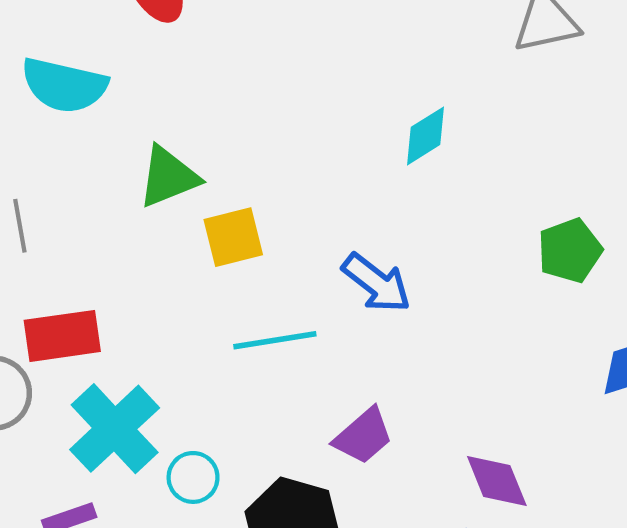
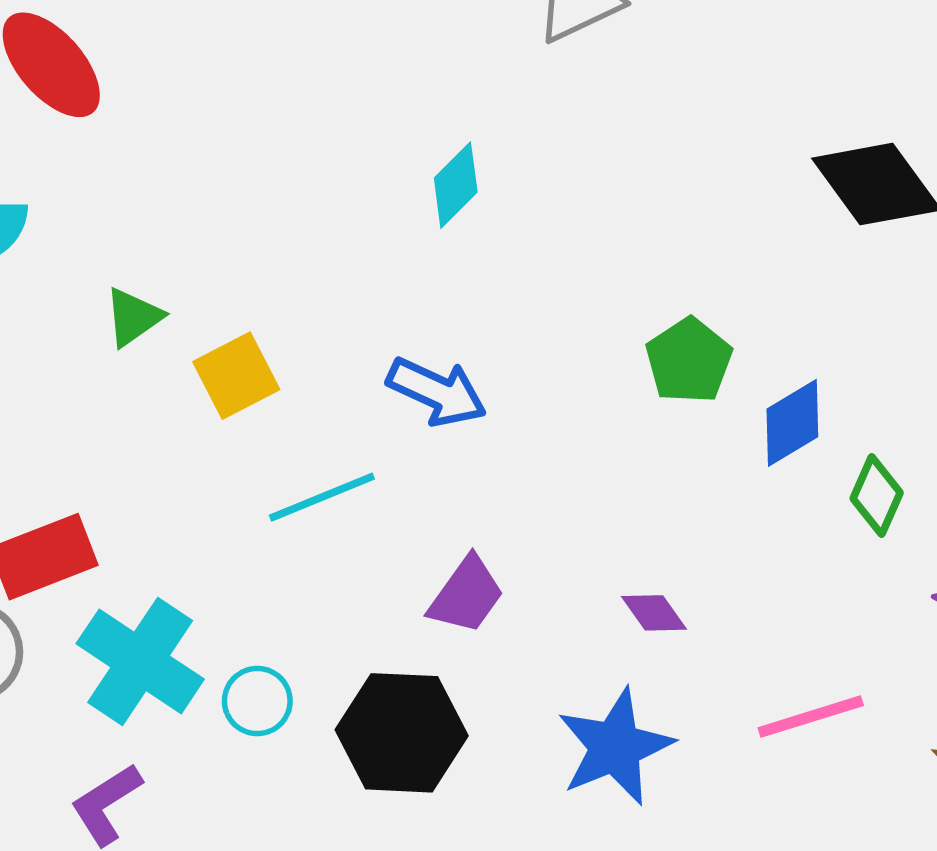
green triangle: (168, 177) -> (133, 317), size x0.7
green pentagon: (570, 251) -> (689, 361), moved
purple diamond: (497, 481) -> (654, 613), size x0.7

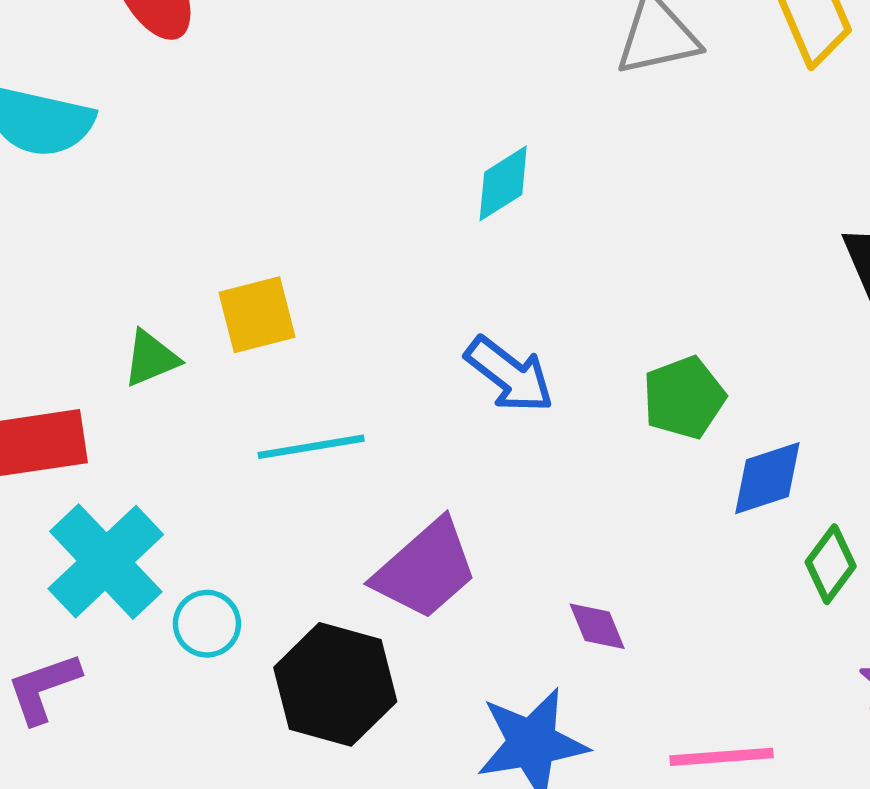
green triangle: (133, 317) -> (151, 358), moved
blue arrow: (437, 392) -> (509, 375), moved
purple trapezoid: (466, 595) -> (425, 569), size x1.4

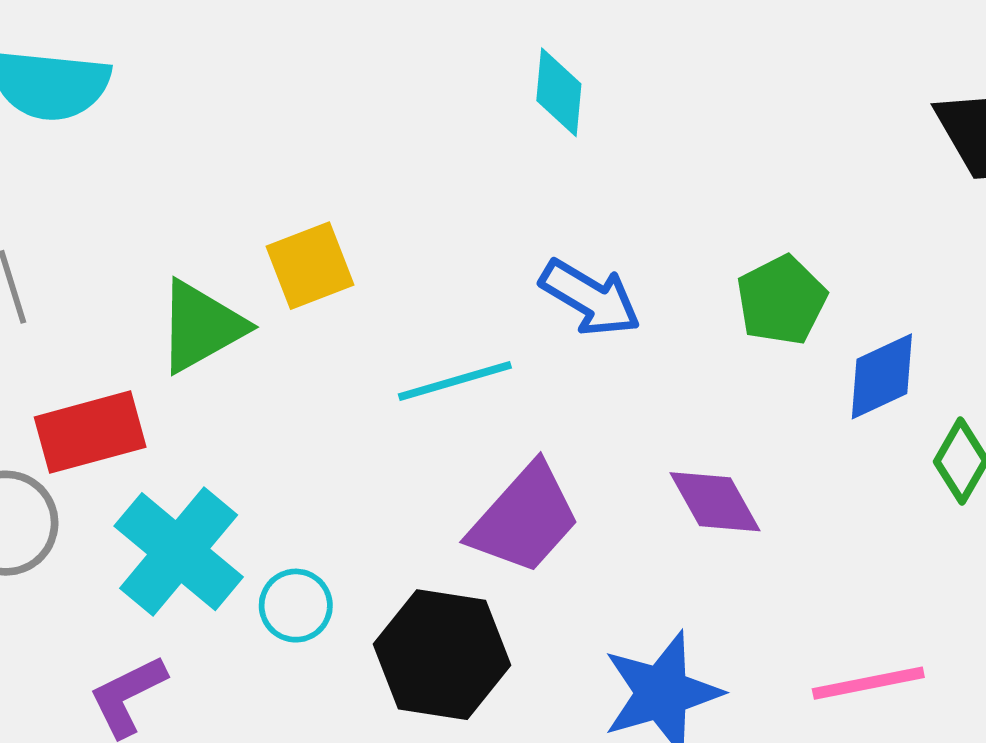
cyan diamond: (503, 183) -> (559, 92), turned -46
green triangle: (151, 358) -> (201, 326), size x1.5
cyan line: (311, 447) -> (455, 381), moved
purple diamond: (597, 626) -> (715, 502), moved, size x1.4

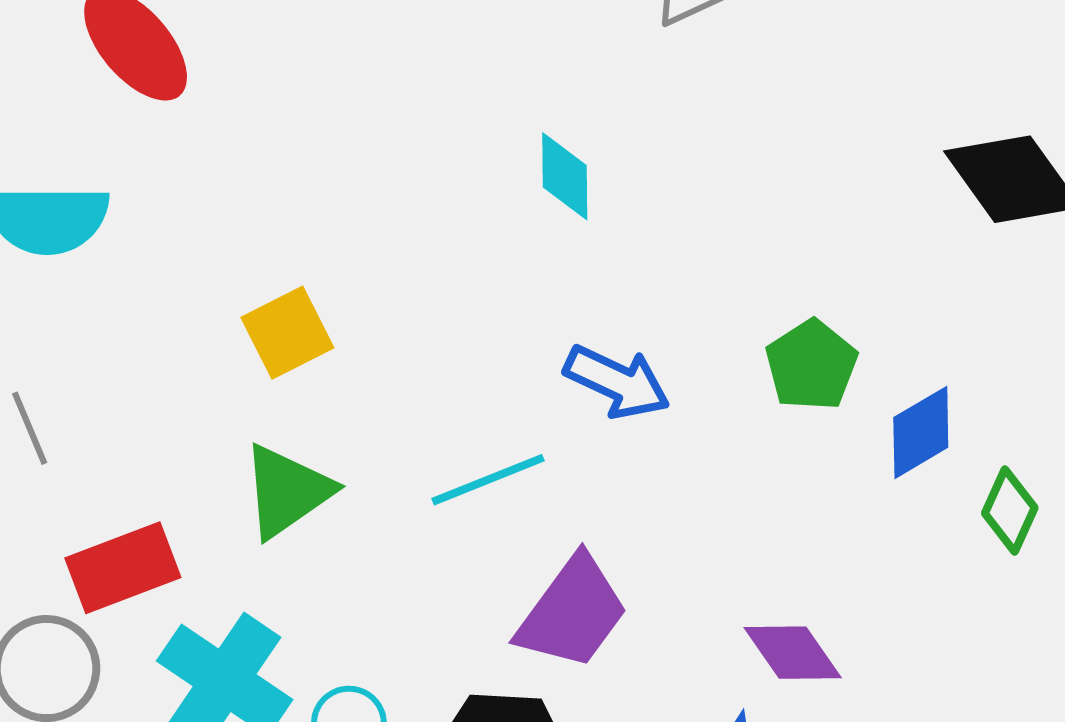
yellow square: (310, 266) -> (287, 333), moved
green triangle: (201, 326) -> (287, 491), moved
purple diamond: (715, 502) -> (793, 653), moved

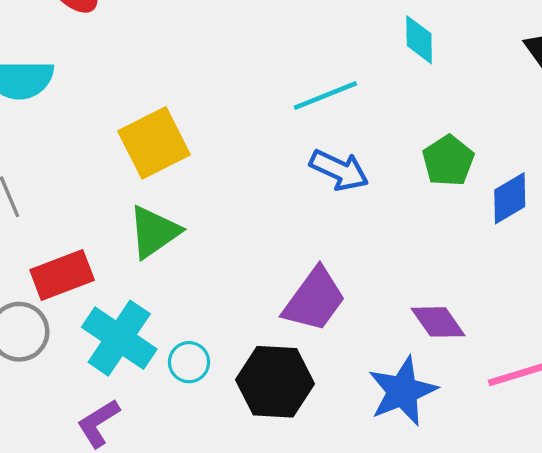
cyan diamond: (565, 176) -> (419, 40), moved
yellow square: (287, 333) -> (154, 143), size x1.4
cyan line: (488, 480) -> (325, 95), moved

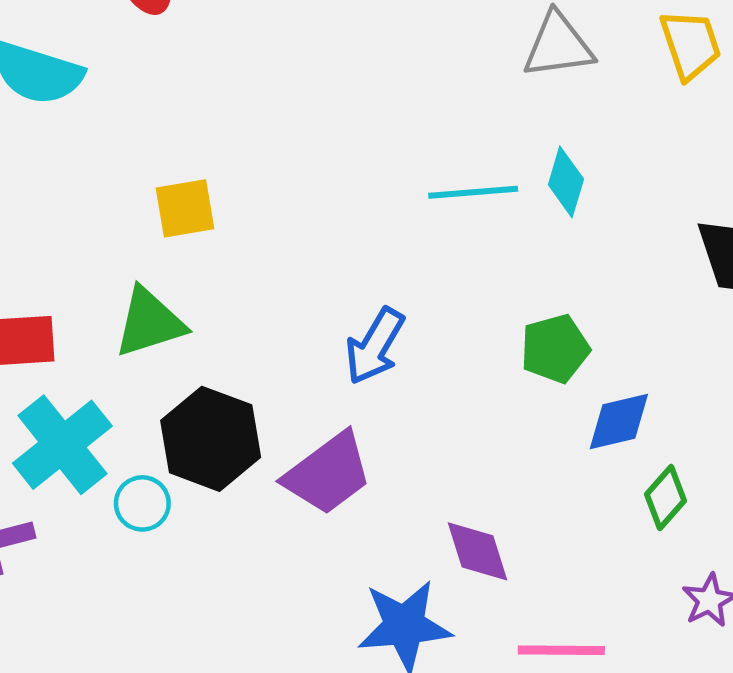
cyan line: (325, 95) -> (473, 192), moved
yellow square: (154, 143) -> (185, 208), size x0.7
blue arrow: (339, 170) -> (375, 346), moved, turned 78
black hexagon: (275, 382) -> (211, 439), moved

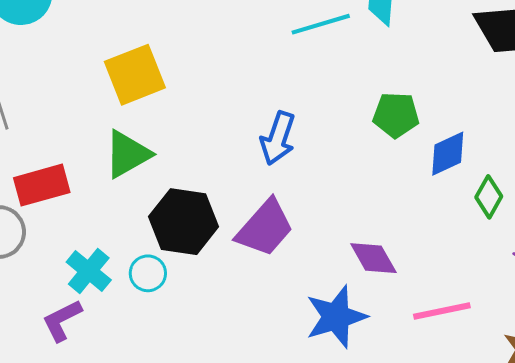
yellow square: (185, 208) -> (135, 75), size x1.4
green pentagon: (555, 349) -> (396, 115), turned 30
cyan cross: (62, 445) -> (89, 271), moved, size x0.7

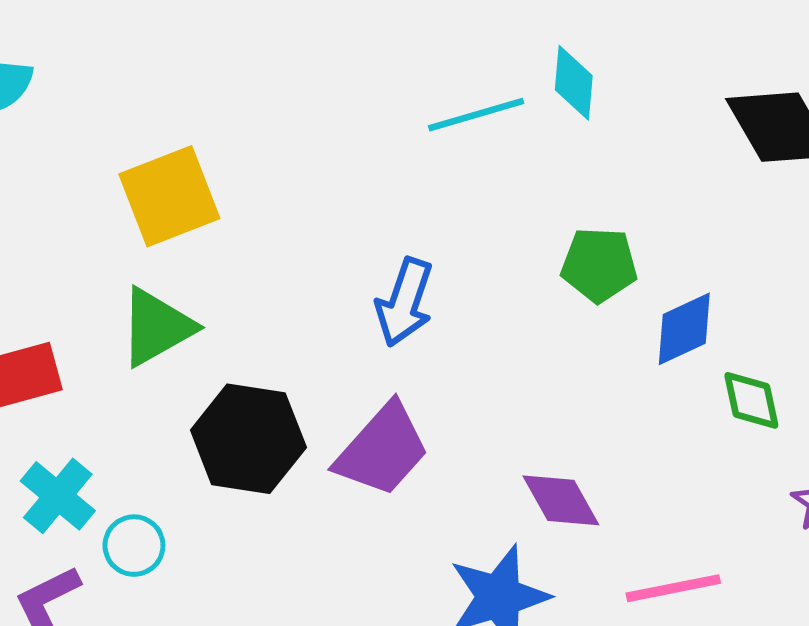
green diamond: (489, 197) -> (751, 400), turned -42
cyan cross: (89, 271) -> (58, 496), moved
cyan circle: (148, 273) -> (134, 546), moved

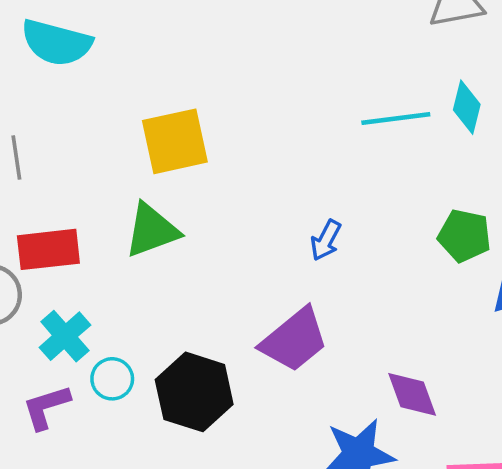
blue arrow: (404, 302) -> (326, 240), size x0.7
black hexagon: (248, 439) -> (194, 392), moved

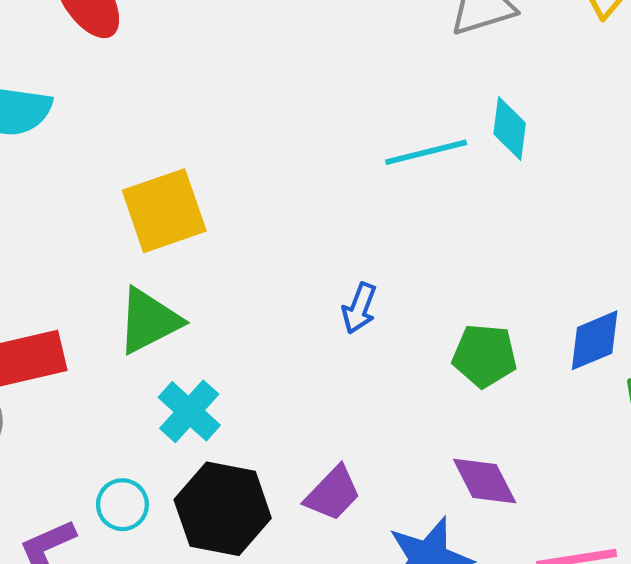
green pentagon: (464, 236) -> (485, 356), moved
cyan cross: (65, 336) -> (189, 411), moved
purple trapezoid: (294, 340) -> (333, 493), moved, size x0.7

